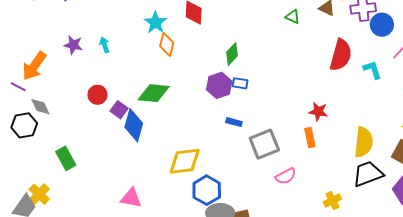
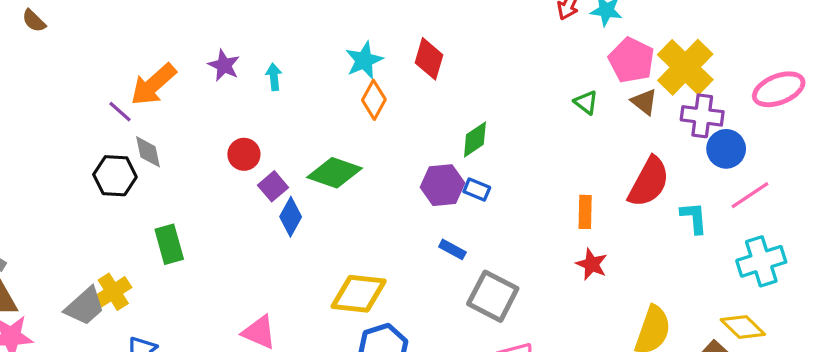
blue diamond: (134, 125) -> (291, 217), size x0.7
orange rectangle: (310, 138) -> (585, 212), moved
gray square: (264, 144) -> (493, 296), turned 36

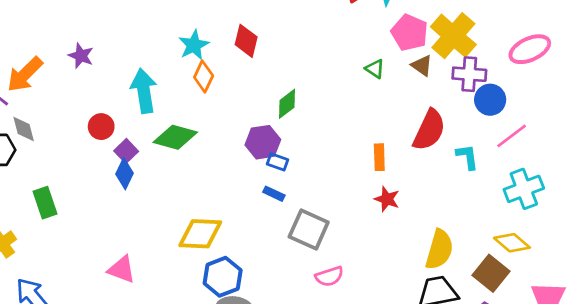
cyan arrow: (274, 77) -> (144, 91), moved, size x2.0
blue rectangle: (477, 190) -> (277, 162), moved
blue diamond: (291, 217) -> (125, 174), moved

